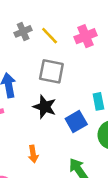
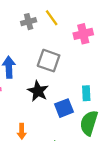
yellow line: (50, 36) -> (52, 18), moved

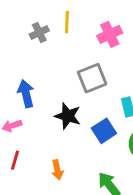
yellow line: (52, 18) -> (67, 22), turned 49
gray square: (49, 61) -> (92, 78), moved, turned -30

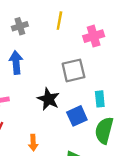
gray cross: (39, 32) -> (20, 26), moved
blue arrow: (26, 94) -> (16, 63), moved

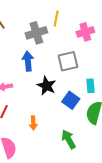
gray cross: (20, 26) -> (36, 33), moved, size x1.5
blue arrow: (16, 63) -> (28, 61), moved
blue square: (77, 116) -> (71, 100), turned -30

